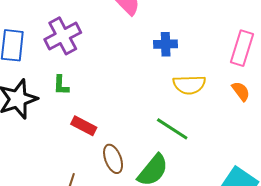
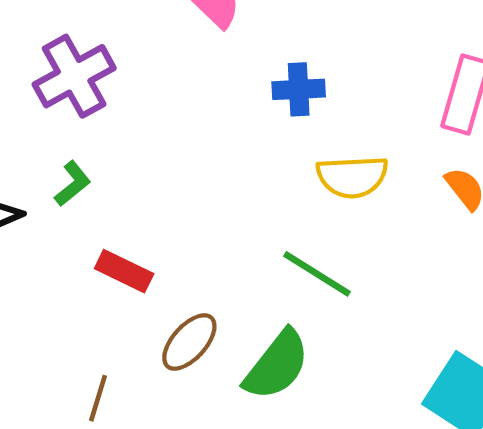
green L-shape: (61, 85) -> (73, 184), turned -130
brown ellipse: (113, 159) -> (189, 342), turned 64

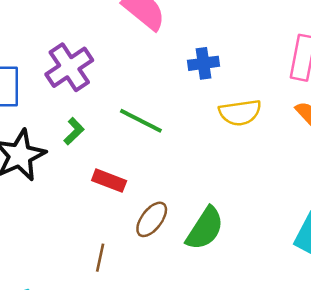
green line: (317, 274) -> (141, 121), moved

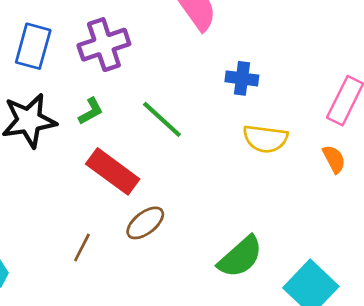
red rectangle: (109, 181) -> (113, 171), size x1.5
green semicircle: (205, 229) -> (240, 257), moved

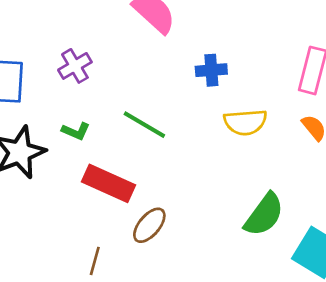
purple cross: (104, 45) -> (75, 66), size x0.7
green L-shape: (91, 111) -> (76, 131), turned 64
green semicircle: (240, 257) -> (264, 215), moved

